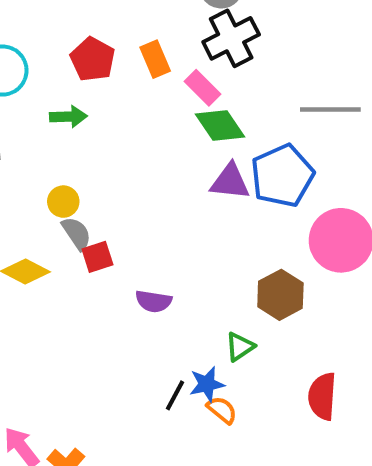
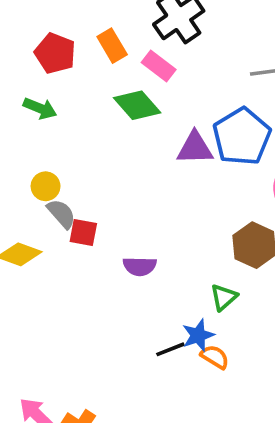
green arrow: (68, 117) -> (40, 108), turned 32
green diamond: (220, 125) -> (137, 105), moved
red square: (97, 257) -> (83, 233), turned 36
black line: (175, 395) -> (170, 349), turned 48

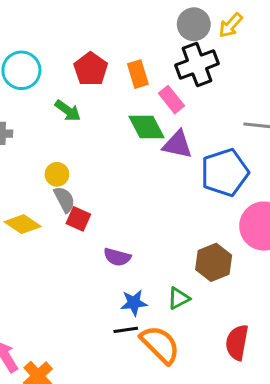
purple triangle: (195, 148) -> (177, 145), moved
blue star: (198, 335) -> (134, 303), moved
orange semicircle: (215, 357) -> (160, 345), size x1.8

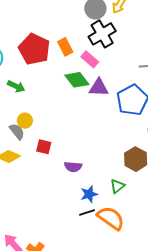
red pentagon: (91, 69) -> (34, 49), size x1.4
green arrow: (68, 111) -> (16, 86), moved
gray semicircle: (64, 199) -> (17, 131), moved

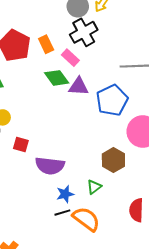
purple semicircle: (73, 167) -> (50, 166), size x1.6

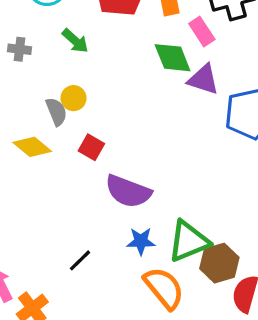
brown hexagon: (113, 160) -> (219, 263), moved
green triangle: (94, 187) -> (189, 241), size x1.8
black line: (62, 213) -> (80, 260), moved, turned -42

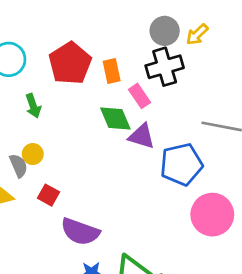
green arrow: (75, 41) -> (33, 106), turned 30

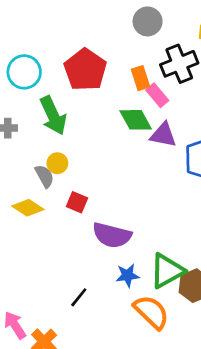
gray circle: (165, 31) -> (148, 21), moved
orange rectangle: (112, 71) -> (141, 78), moved
green arrow: (33, 106) -> (53, 116), size x1.6

